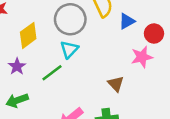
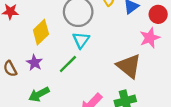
brown triangle: (116, 84) -> (129, 66), size x1.6

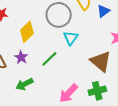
cyan triangle: (81, 40) -> (71, 38), moved

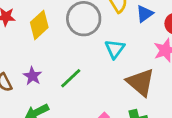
yellow diamond: (27, 32) -> (39, 25), moved
cyan triangle: (71, 38) -> (115, 49), moved

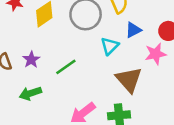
blue triangle: (145, 14) -> (133, 30), moved

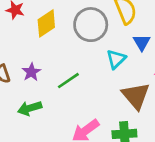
blue triangle: (133, 30) -> (142, 42), turned -35

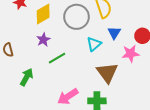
purple star: (31, 72) -> (43, 40), moved
green arrow: (30, 108) -> (27, 77), turned 132

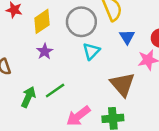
cyan triangle: (94, 44) -> (91, 51), moved
green line: (57, 58) -> (55, 90), moved

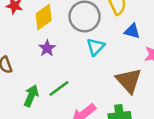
blue triangle: (127, 37) -> (132, 31), turned -42

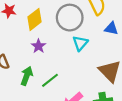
green arrow: (31, 96) -> (27, 76), moved

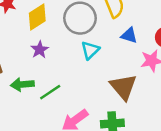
green arrow: (27, 76) -> (22, 84), turned -120

